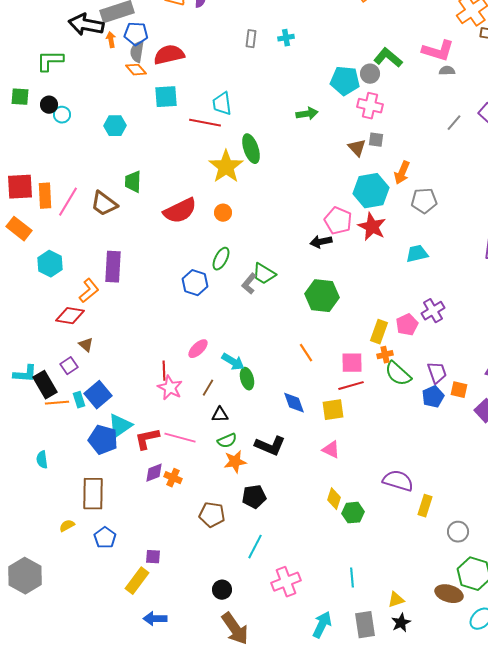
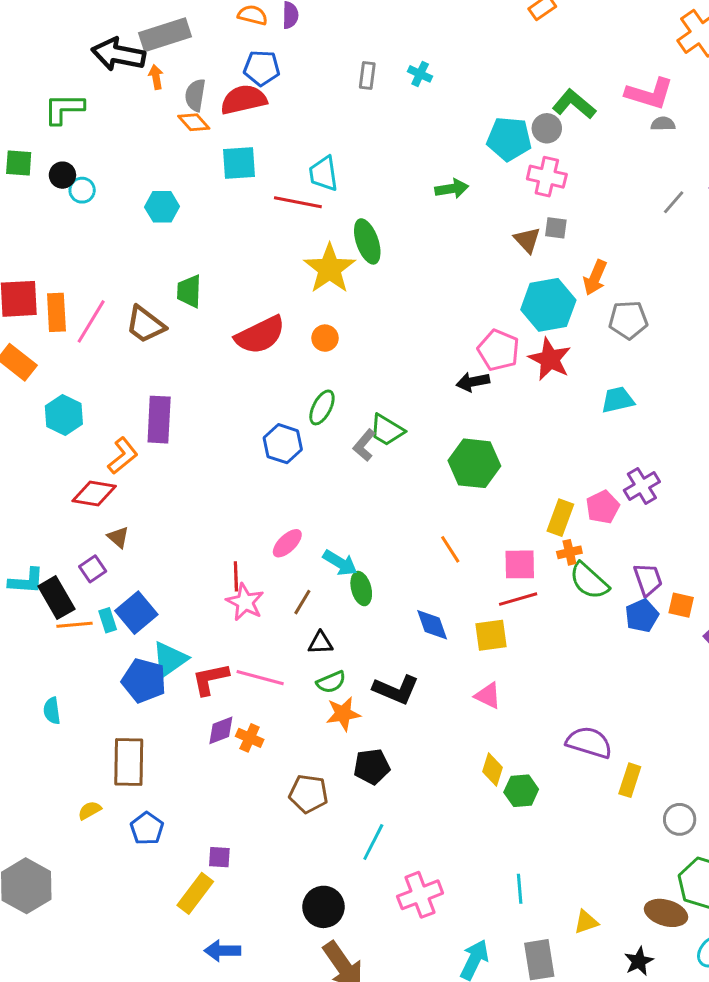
blue pentagon: (136, 34) -> (262, 68), moved
cyan cross: (286, 38) -> (420, 74), turned 35
black circle: (222, 590) -> (323, 907), size x1.4
black star: (401, 623) -> (639, 961), moved

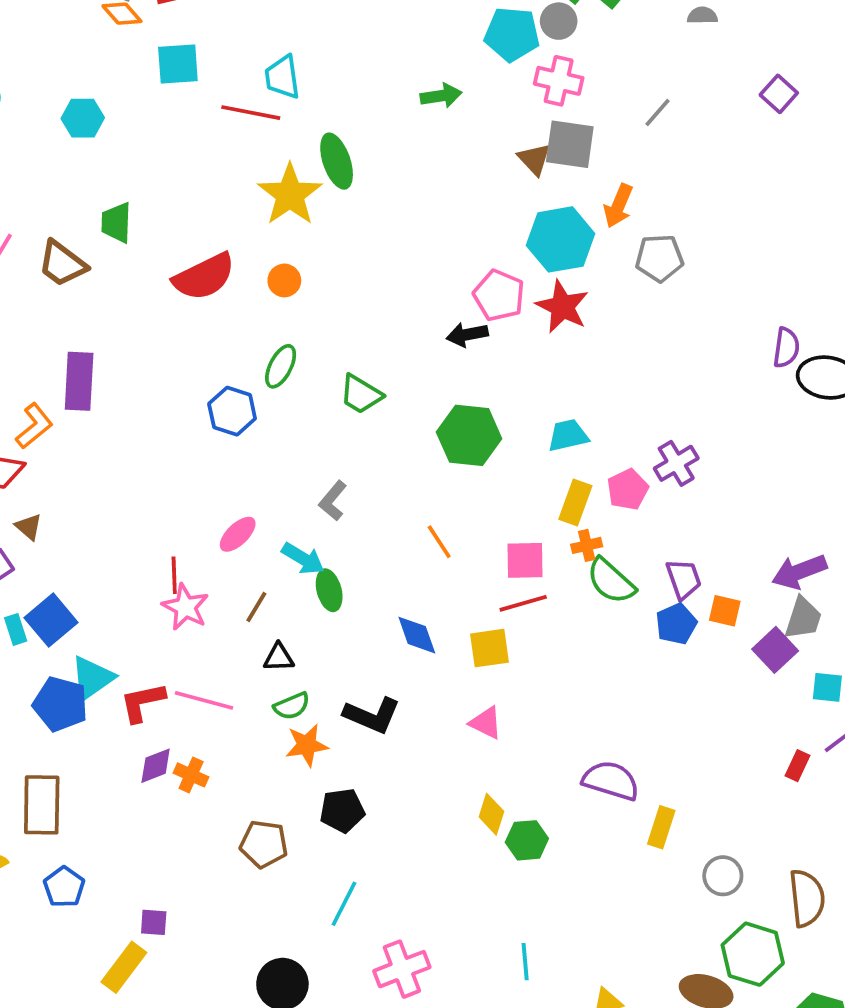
gray line: (674, 202) -> (658, 113), moved
gray square: (556, 228) -> (570, 144), size x1.8
cyan trapezoid: (618, 400) -> (568, 435), moved
gray L-shape: (364, 445) -> (333, 501), moved

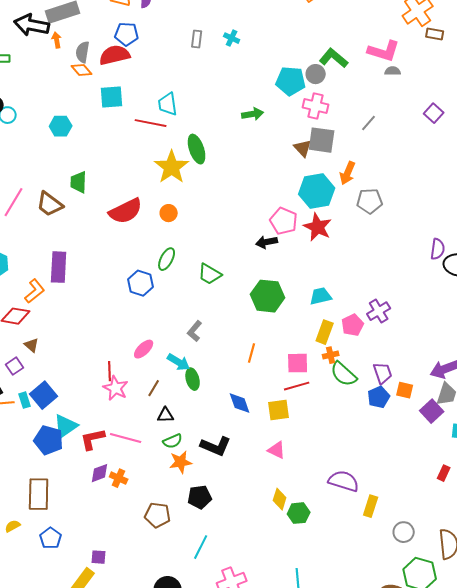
orange line: (439, 542) -> (252, 353), turned 48

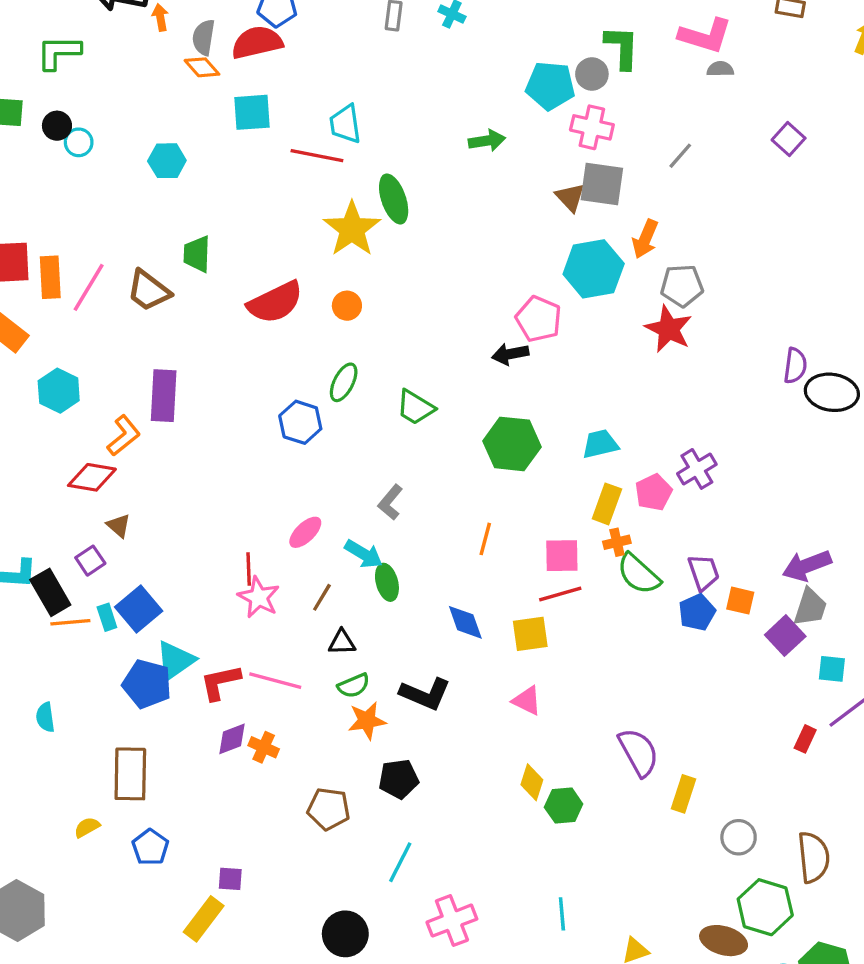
green L-shape: (334, 58) -> (622, 47), turned 52
red star: (318, 227) -> (669, 329), moved
purple semicircle: (344, 481) -> (639, 752), turned 44

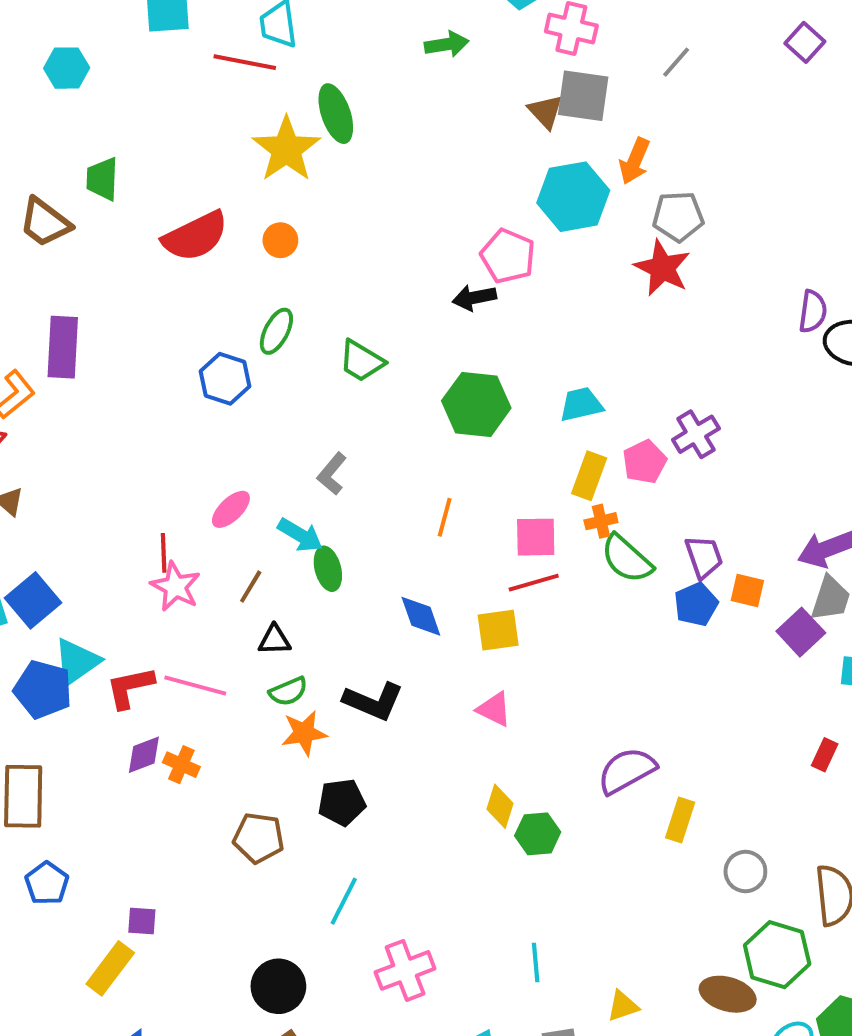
purple semicircle: (639, 752) -> (627, 771), turned -90

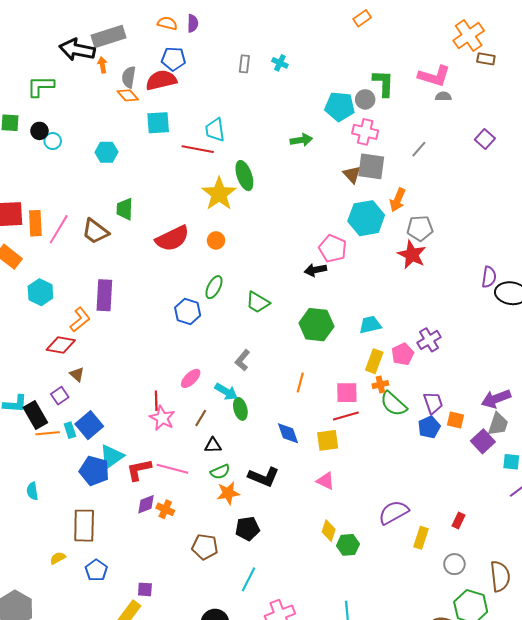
red rectangle: (825, 755) -> (458, 520), moved

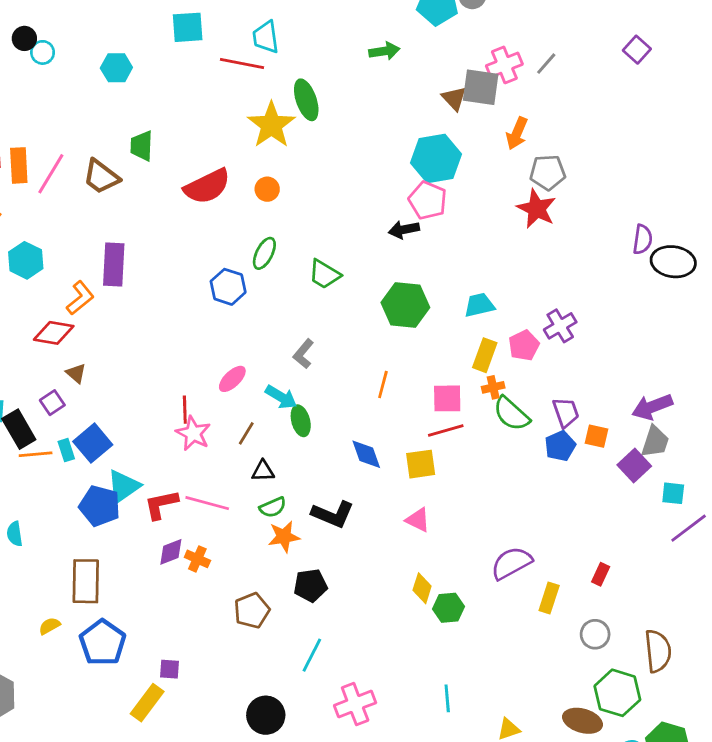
pink cross: (365, 132) -> (504, 65), moved, turned -35
cyan hexagon: (366, 218) -> (436, 158), moved
brown pentagon: (205, 547) -> (252, 611), turned -30
blue pentagon: (96, 570) -> (103, 643), size x1.5

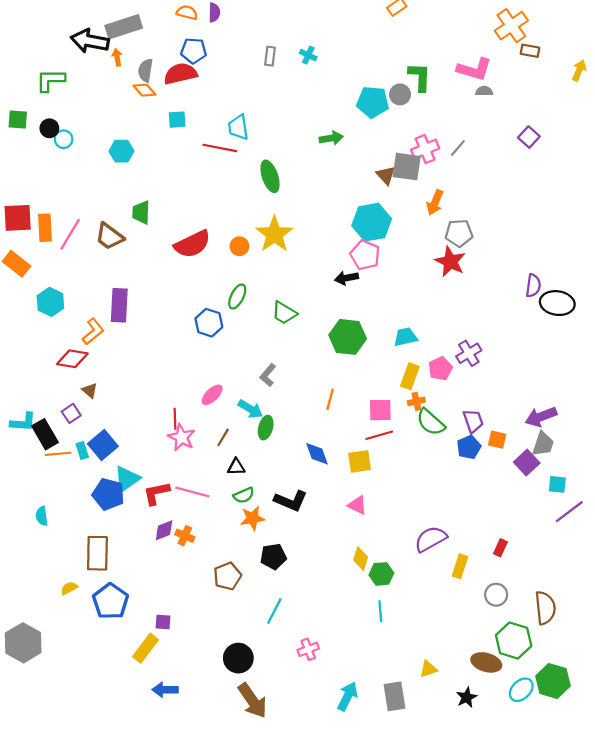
cyan square: (188, 27) -> (177, 120), size x0.7
yellow star: (271, 125) -> (274, 234), moved
green ellipse: (301, 421) -> (266, 428), turned 30
cyan line: (447, 698) -> (380, 611), moved
pink cross: (355, 704) -> (308, 649), size x0.7

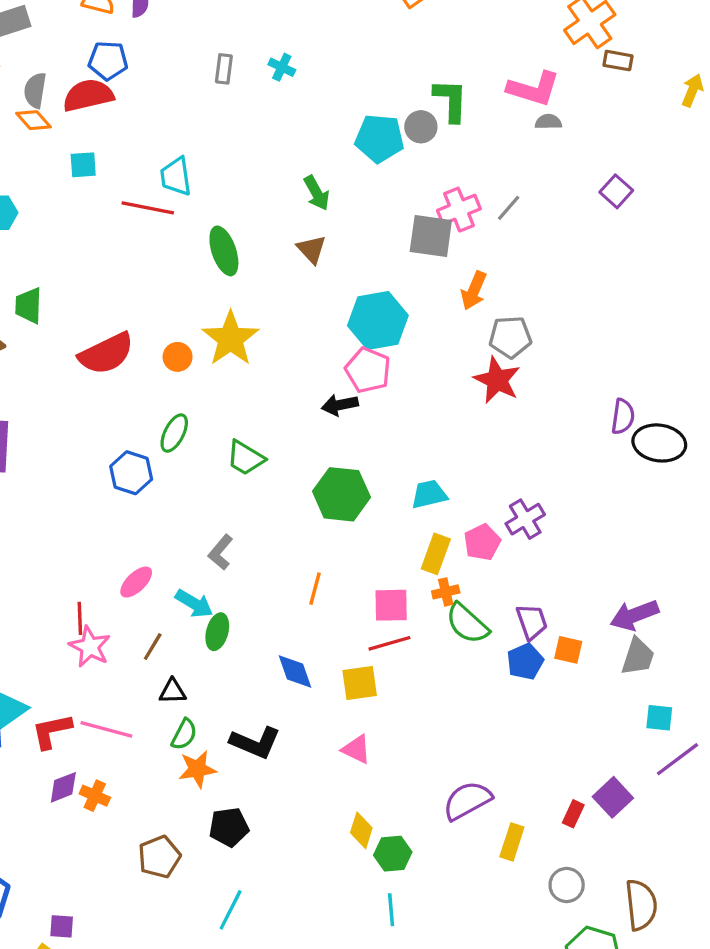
green arrow: (331, 138) -> (317, 193), turned 70
brown triangle: (386, 175) -> (312, 249), moved
purple square: (527, 463) -> (613, 797), moved
green semicircle: (244, 495) -> (184, 734), turned -40

